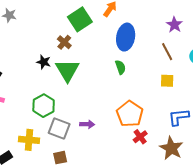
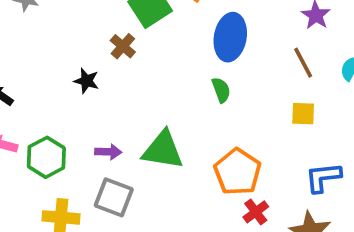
green triangle: (67, 70) -> (163, 150), moved, turned -50
green hexagon: (44, 106) -> (46, 157), moved
purple arrow: (87, 124) -> (108, 152), moved

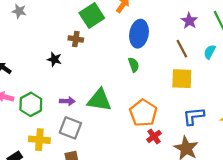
brown cross: (123, 46) -> (76, 39), turned -32
yellow square: (303, 114) -> (182, 79), size x1.5

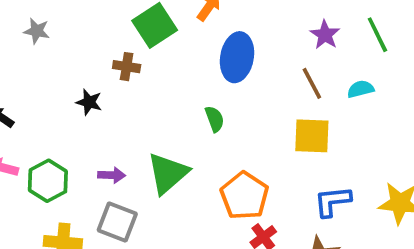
gray star: (19, 11) -> (37, 31), moved
cyan semicircle: (210, 52) -> (361, 89), turned 48
green semicircle: (134, 65) -> (215, 119), moved
green triangle: (99, 100) -> (168, 173), turned -50

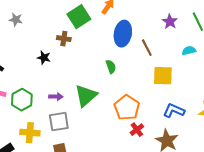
brown line: (312, 83) -> (147, 48), moved
blue L-shape: (332, 201) -> (174, 111), turned 30
gray square: (117, 222) -> (59, 122), turned -30

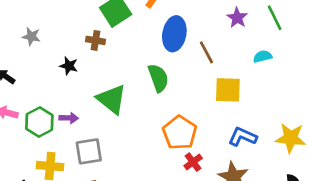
gray star: (16, 20) -> (31, 36), moved
green semicircle: (111, 67) -> (158, 78), size x1.5
green triangle: (86, 96) -> (112, 99), moved, turned -40
purple arrow: (56, 97) -> (69, 118), moved

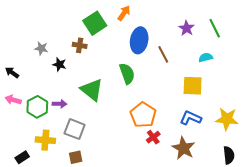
gray star: (31, 36) -> (41, 48), moved
yellow square: (228, 90) -> (193, 86), moved
gray square: (89, 151) -> (75, 129), turned 30

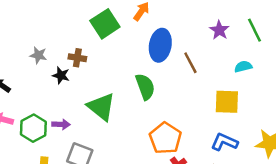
brown cross: (80, 45) -> (77, 58), moved

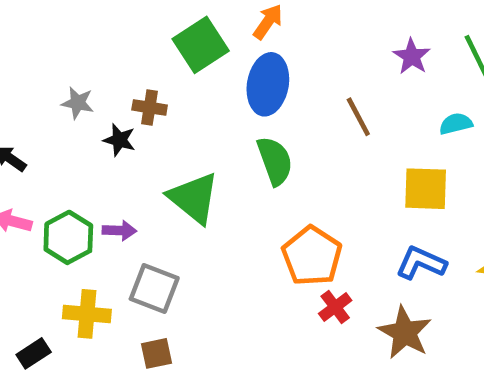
blue ellipse: (160, 45) -> (268, 84), moved

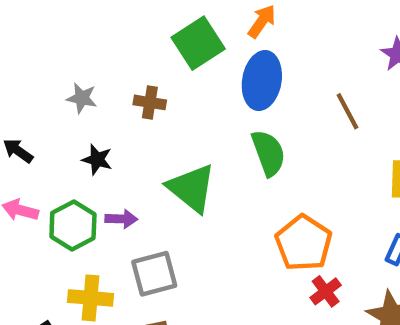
black star: (119, 140) -> (97, 160), moved
gray square: (154, 288) -> (154, 274), turned -36

